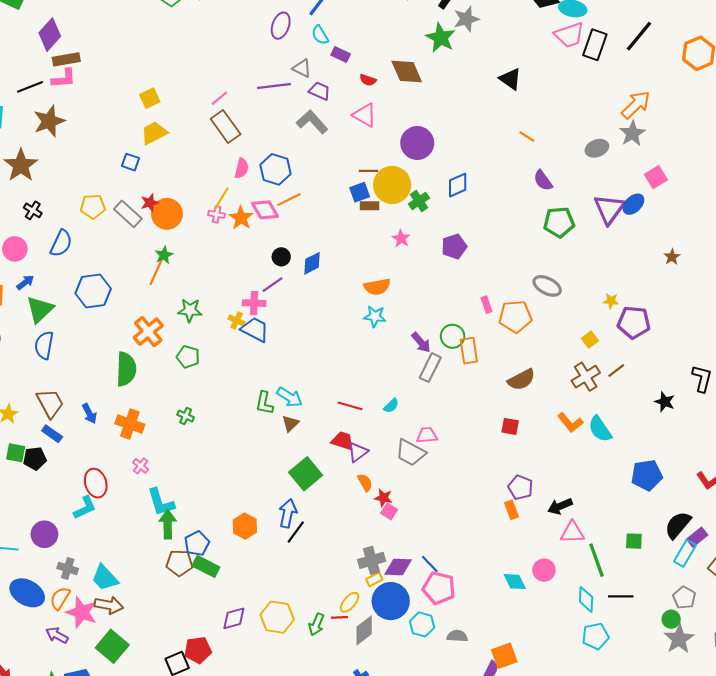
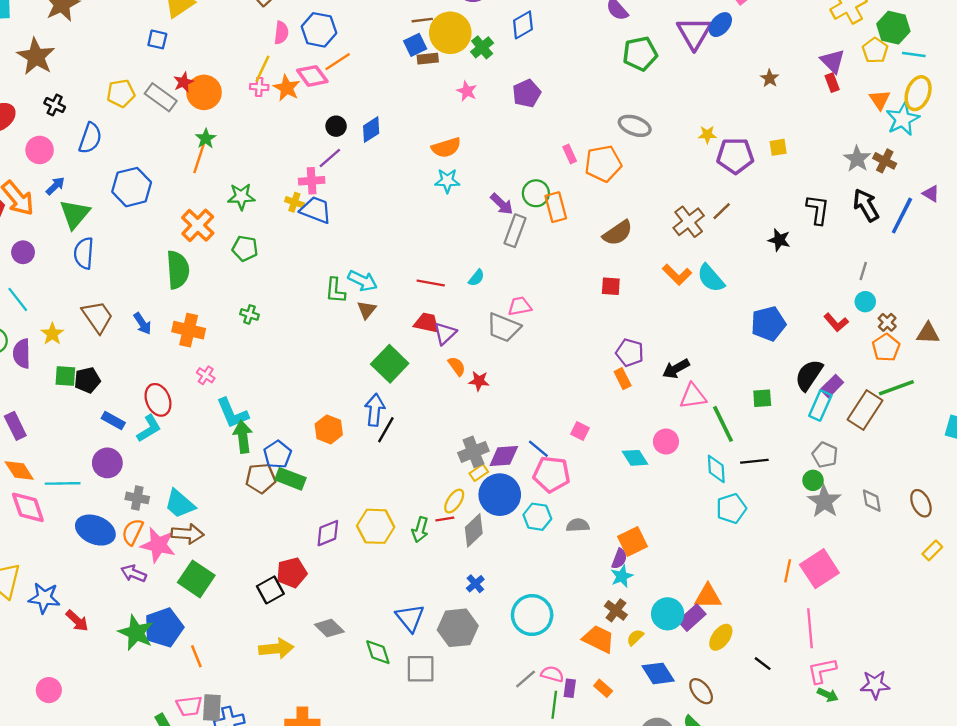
yellow square: (590, 340) -> (778, 147), moved, turned 35
blue rectangle: (52, 434) -> (113, 420), moved
pink square: (389, 511) -> (580, 431), moved

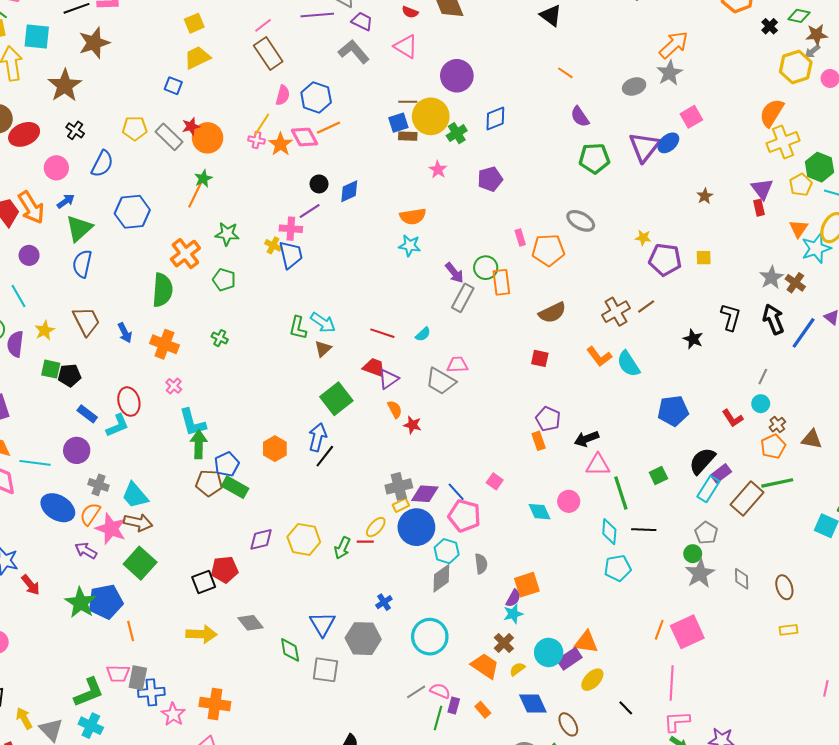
blue trapezoid: (316, 210) -> (291, 255), turned 48
green square: (762, 398) -> (658, 475), turned -30
gray semicircle: (578, 525) -> (481, 564), turned 78
gray diamond: (474, 530) -> (441, 578), moved
yellow rectangle: (932, 550) -> (788, 630), turned 30

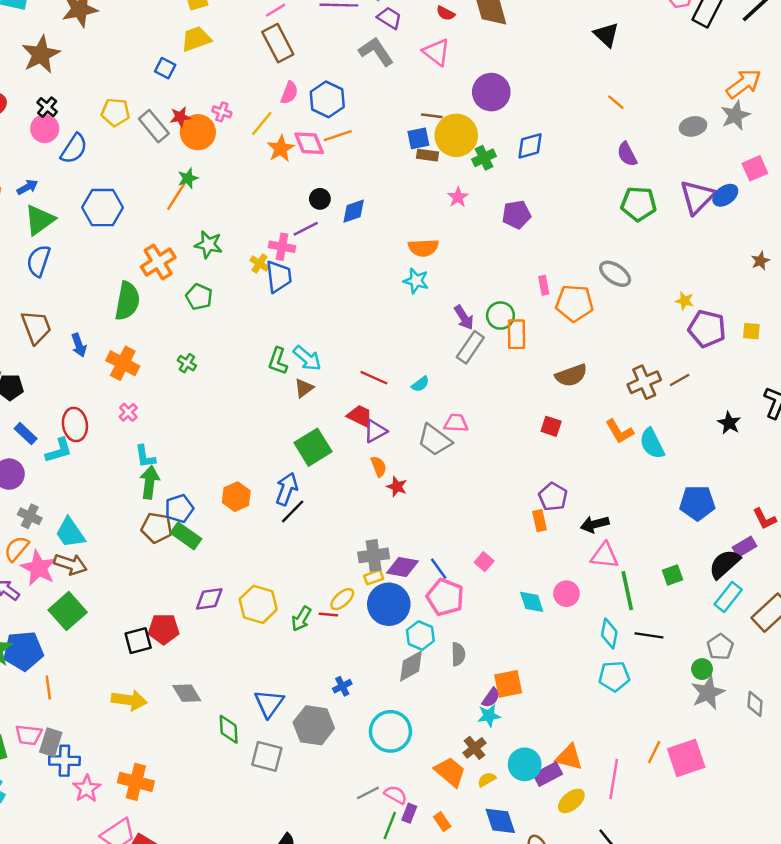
pink cross: (257, 140) -> (222, 112), moved
pink circle: (56, 168) -> (45, 129), moved
cyan L-shape: (192, 422) -> (145, 456), size x0.7
purple rectangle: (721, 473) -> (745, 547), moved
pink line: (672, 683) -> (614, 779), moved

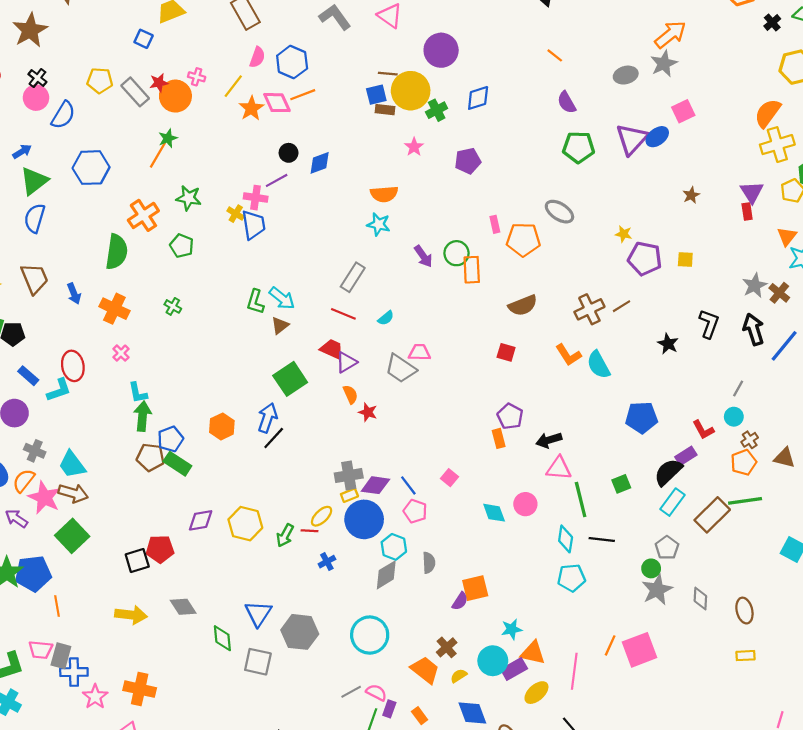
gray rectangle: (470, 347) -> (353, 277), moved
pink pentagon: (445, 597) -> (415, 511), size x0.7
blue cross: (342, 686) -> (327, 562), moved
cyan star: (489, 716) -> (512, 629), moved

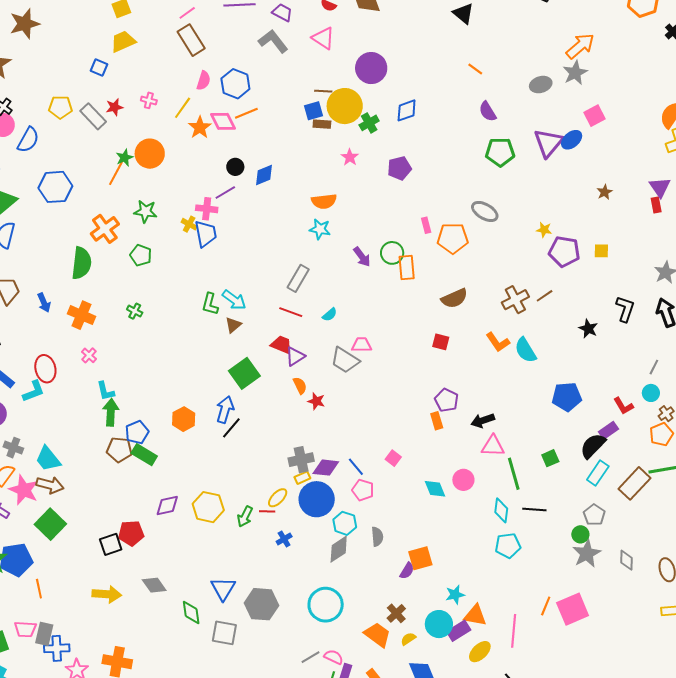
orange circle: (175, 96) -> (150, 154), moved

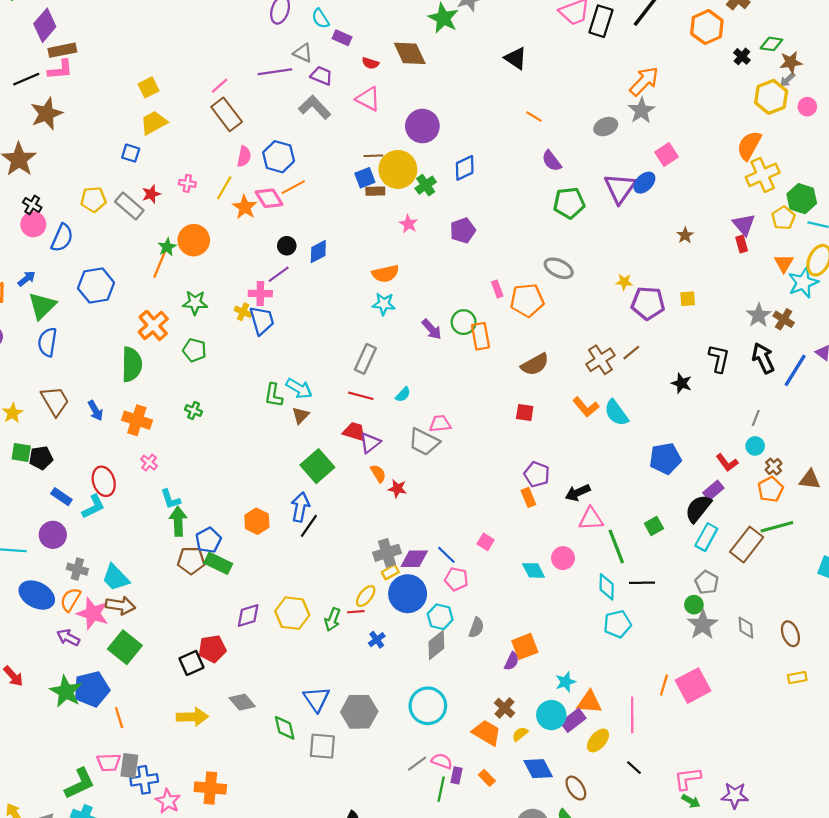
gray semicircle: (377, 537) -> (476, 628), turned 30

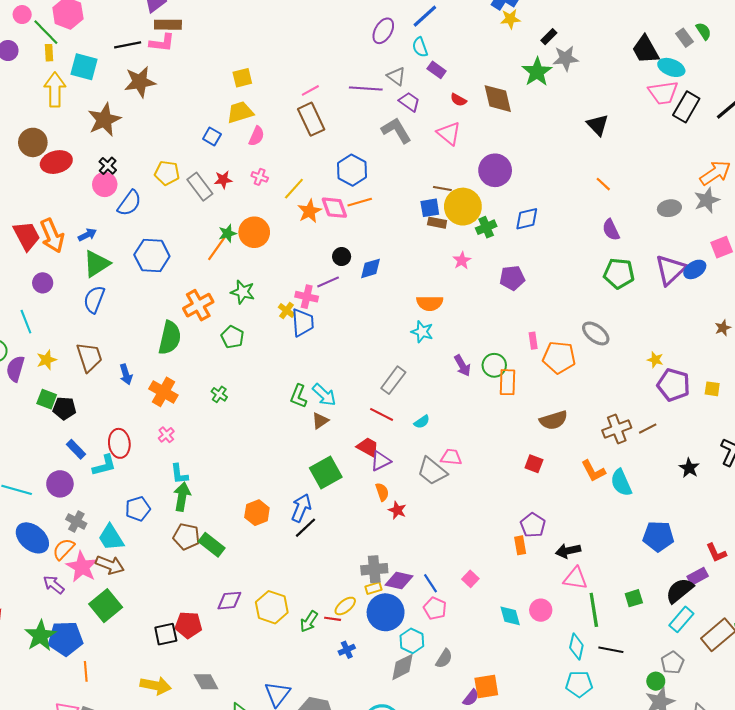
pink semicircle: (244, 156) -> (257, 136), moved
blue pentagon: (208, 540) -> (138, 509), moved

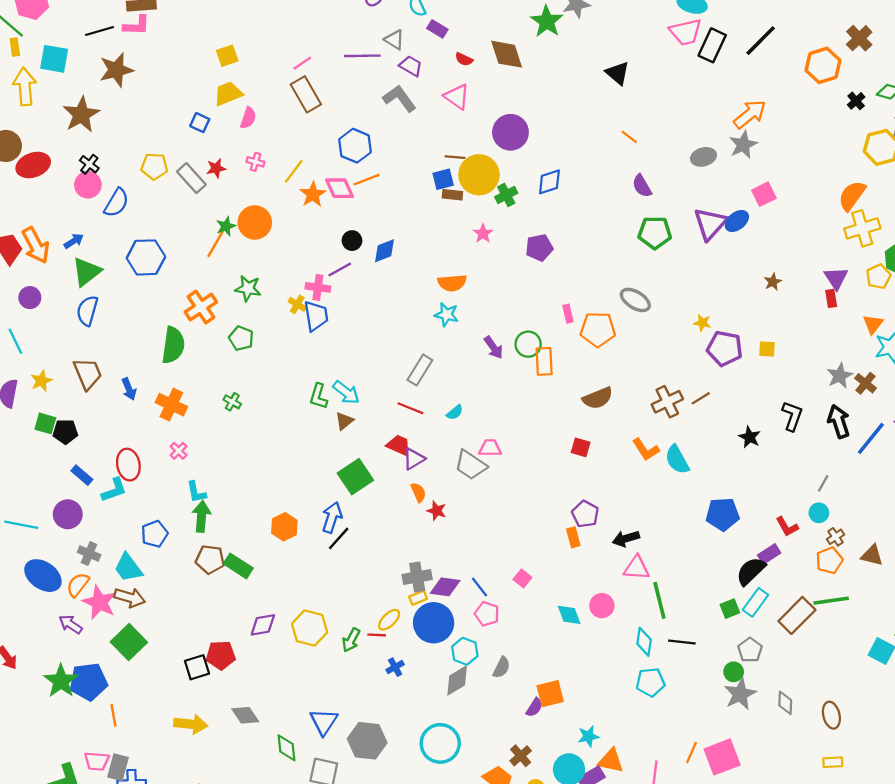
green square: (634, 598) -> (730, 609), moved

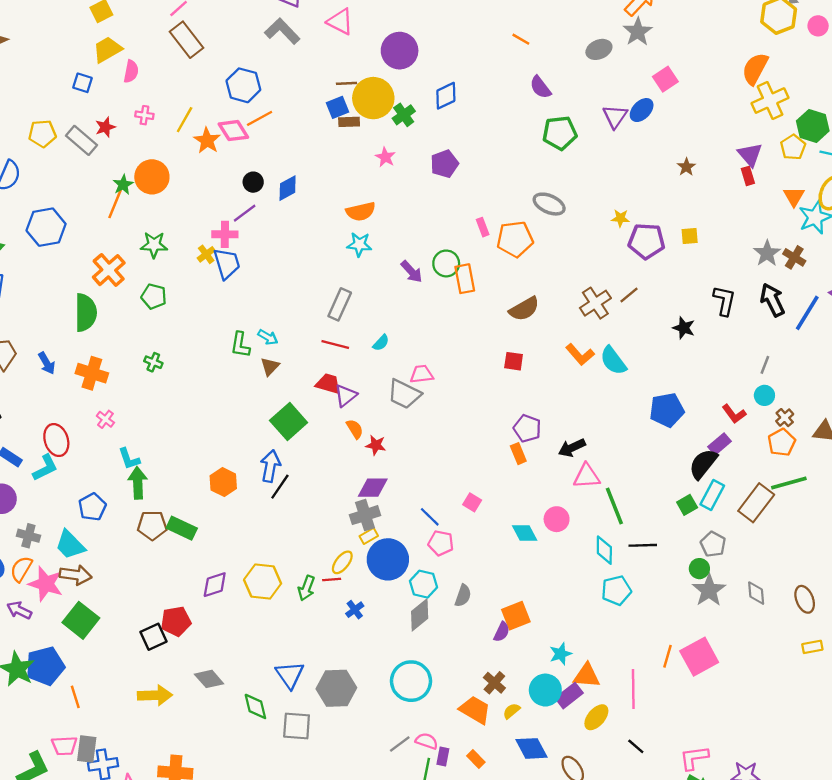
purple triangle: (710, 224) -> (615, 116), size x0.7
yellow cross: (297, 304) -> (206, 254), turned 30
cyan arrow: (346, 392) -> (268, 337), size x0.7
purple diamond: (445, 587) -> (373, 488), moved

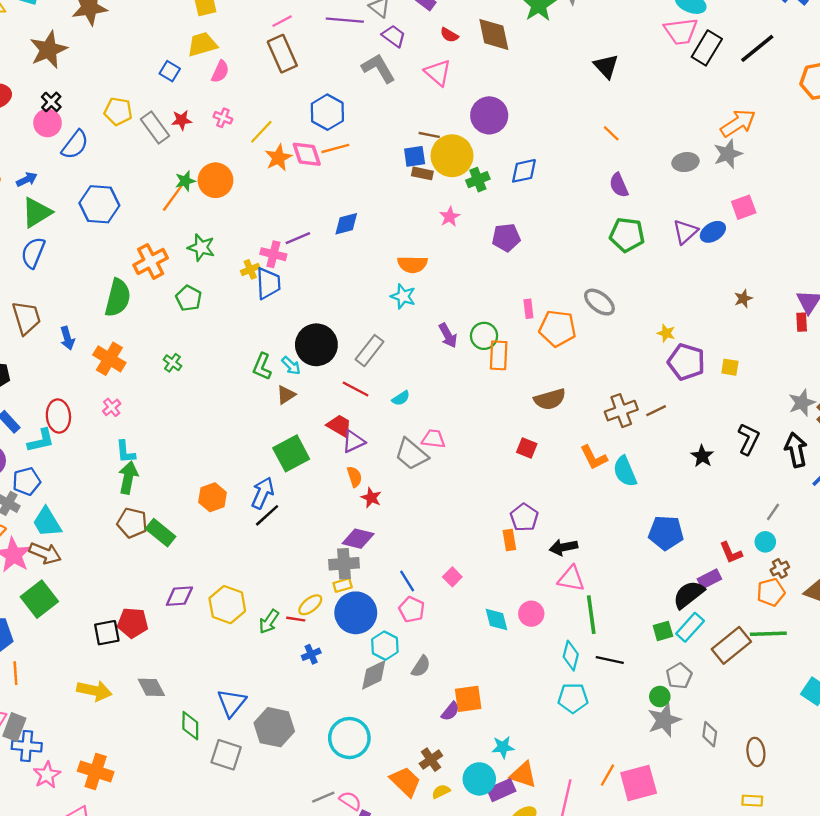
black circle: (253, 182) -> (316, 345), moved, size x2.0
blue pentagon: (92, 507) -> (26, 481), moved

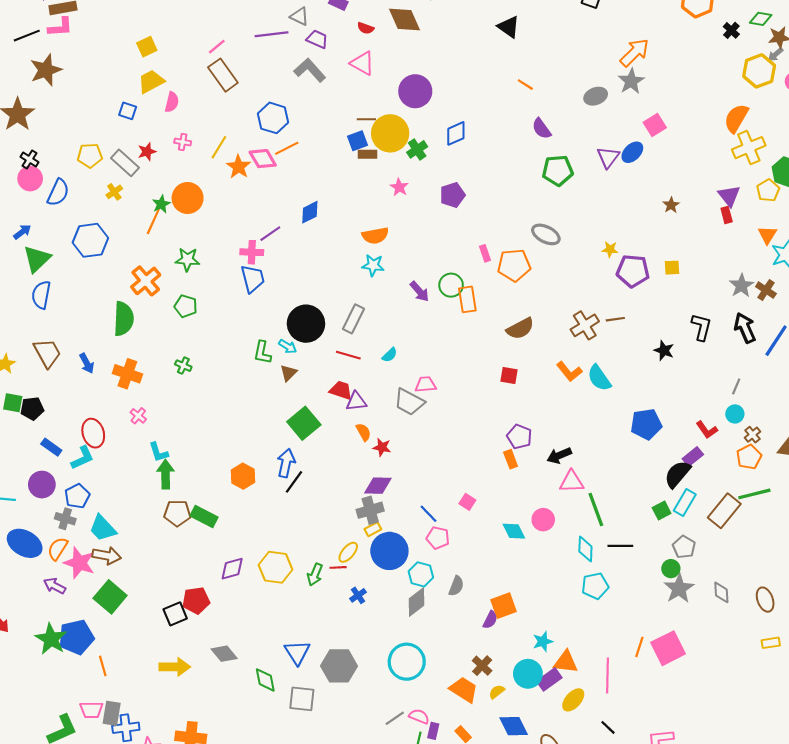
yellow cross: (250, 269) -> (114, 192), moved
brown line: (656, 411) -> (615, 319), turned 30
purple triangle: (353, 442) -> (356, 402), turned 30

